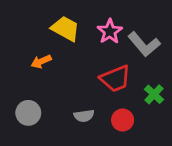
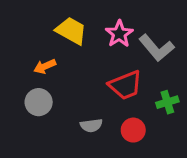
green cross: (154, 94) -> (167, 102), turned 30
gray circle: (28, 113) -> (39, 102), moved

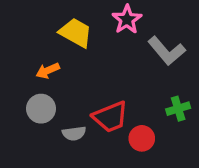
pink star: (119, 34) -> (127, 19), moved
red trapezoid: (125, 85) -> (110, 117), moved
gray semicircle: (91, 125) -> (74, 133), moved

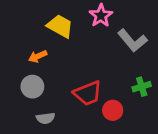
gray semicircle: (74, 133) -> (46, 118), moved

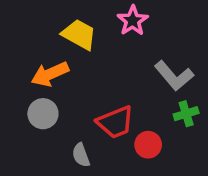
gray L-shape: (132, 41) -> (174, 76), moved
orange arrow: (38, 56) -> (50, 74), size x1.5
gray semicircle: (46, 118) -> (81, 155), moved, turned 78

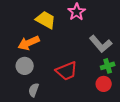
red circle: (148, 145) -> (104, 84), moved
gray semicircle: (81, 155) -> (34, 90), moved, turned 40

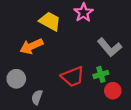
gray circle: (25, 66) -> (16, 79), moved
green cross: (108, 66) -> (101, 74), moved

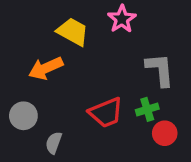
gray L-shape: (110, 47) -> (160, 70), turned -145

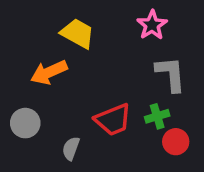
pink star: (122, 19) -> (152, 25), moved
gray semicircle: (54, 143) -> (71, 148), moved

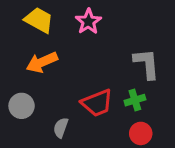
pink star: (152, 25) -> (88, 22), moved
yellow trapezoid: (78, 33) -> (39, 20), moved
red circle: (176, 142) -> (141, 133), moved

